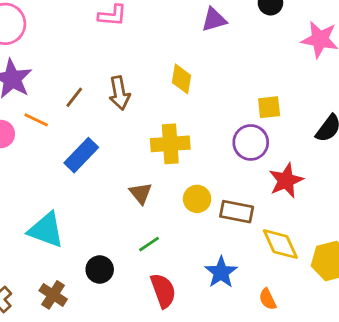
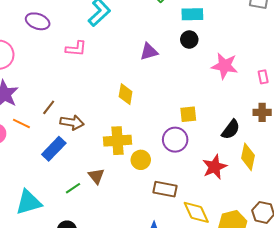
brown arrow: (119, 93) -> (72, 122), moved, turned -70
red star: (286, 181) -> (215, 167), moved
yellow circle: (197, 199) -> (141, 160), moved
cyan triangle: (46, 230) -> (28, 202), turned -36
green line: (149, 244) -> (73, 188), moved

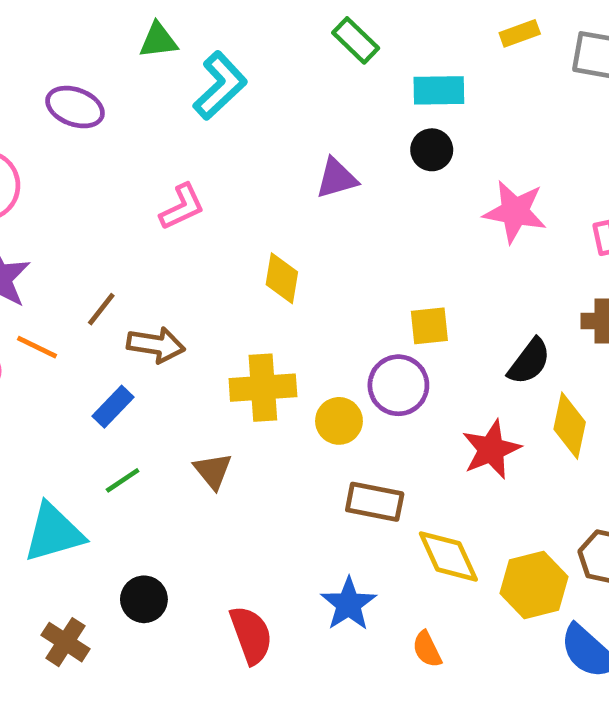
pink L-shape: (76, 49) -> (182, 207), moved, turned -30
blue rectangle: (54, 149) -> (113, 407), size x0.7
yellow circle: (141, 160) -> (339, 421), moved
green line: (73, 188) -> (123, 480), moved

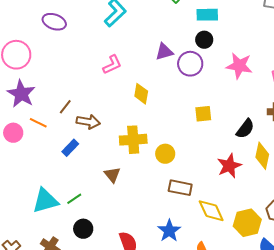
pink L-shape: (182, 207) -> (112, 65), moved
purple circle: (398, 385) -> (190, 64), moved
green line: (123, 480) -> (74, 199), moved

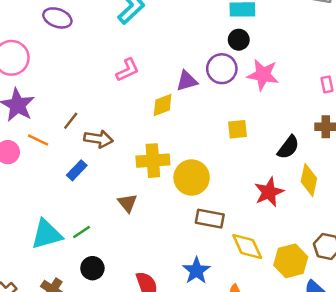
purple triangle: (164, 52) -> (187, 81), moved
pink star: (239, 66) -> (263, 75), moved
yellow diamond: (141, 94) -> (163, 105), turned 60
yellow circle: (165, 154) -> (192, 178), size x1.5

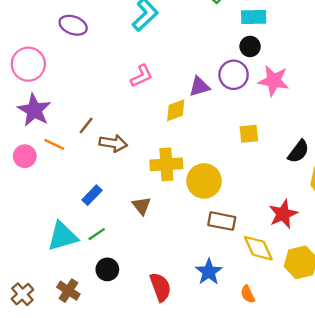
blue rectangle: (77, 170) -> (92, 195), moved
red star: (269, 192) -> (283, 214), moved

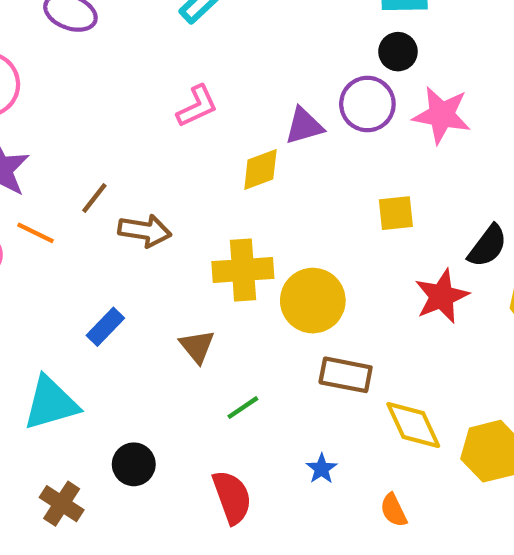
red star: (283, 214) -> (442, 296), moved
green line: (97, 234) -> (243, 408), moved
blue star: (209, 272) -> (322, 469), size x0.6

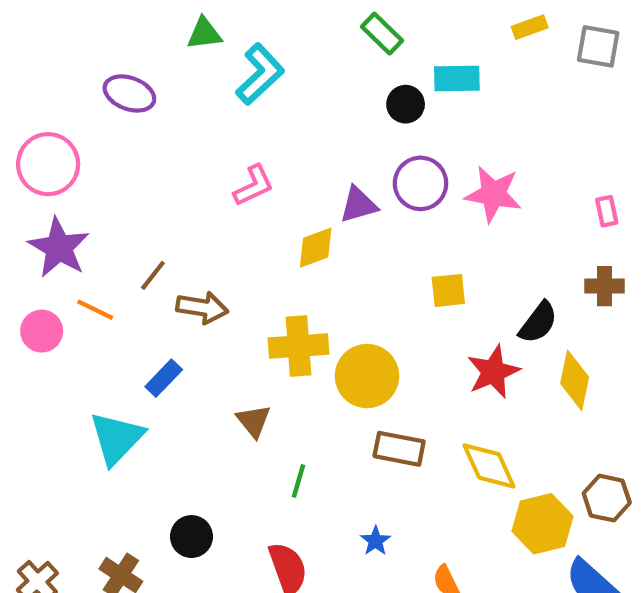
black circle: (398, 52) -> (406, 104), moved
blue rectangle: (105, 327) -> (164, 378), moved
cyan triangle: (51, 403) -> (117, 438), moved, turned -30
green line: (243, 408) -> (299, 481), turned -40
yellow diamond: (413, 425) -> (489, 466), moved

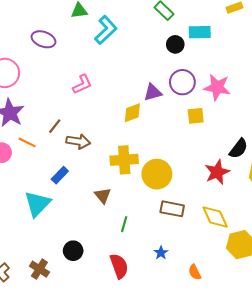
pink L-shape: (254, 186) -> (82, 84), moved
yellow square: (448, 290) -> (196, 116), moved

